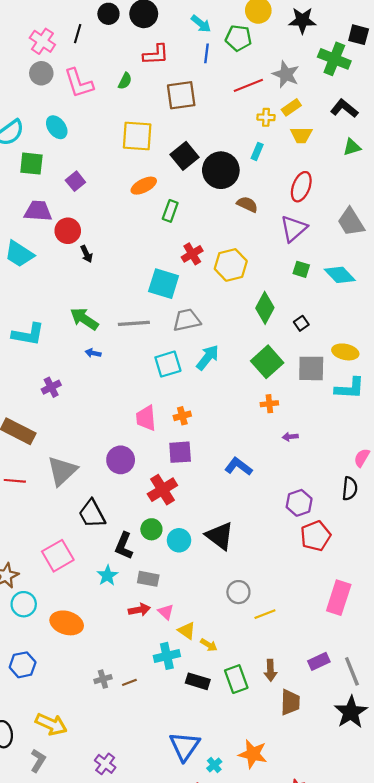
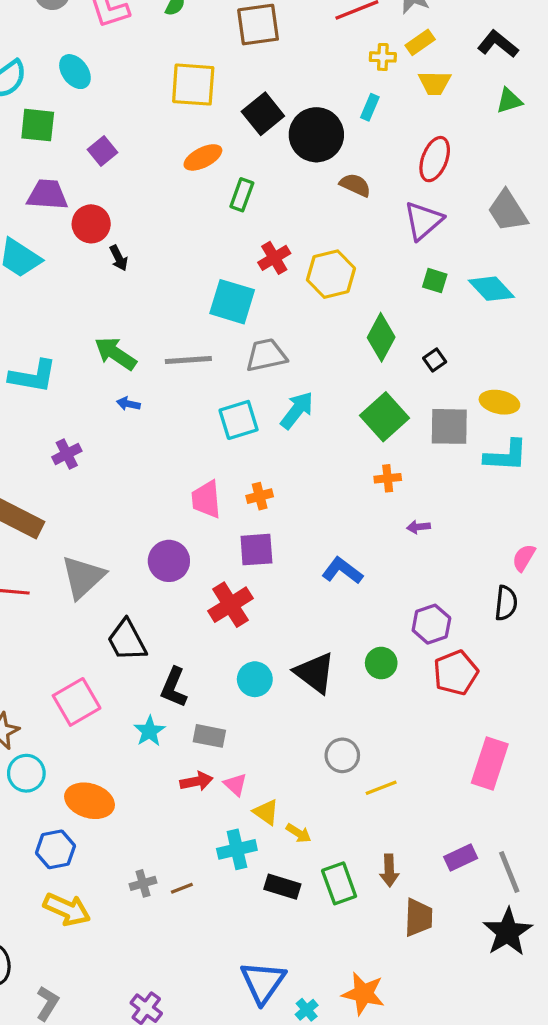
green circle: (151, 529) -> (381, 663), moved
blue hexagon: (23, 665) -> (55, 849), moved
yellow arrow: (51, 724) -> (67, 909), moved

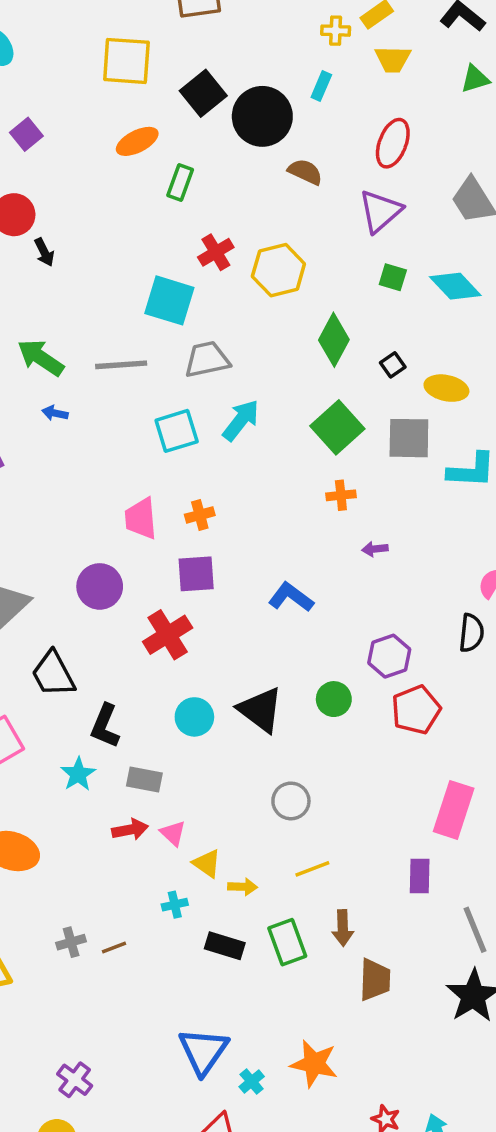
yellow ellipse: (499, 402) -> (446, 388), moved
yellow line: (381, 788) -> (312, 869), moved
yellow arrow: (299, 833) -> (243, 887), turned -30
cyan cross: (237, 849) -> (175, 905), size x0.6
purple rectangle: (461, 857) -> (420, 876), moved, turned -64

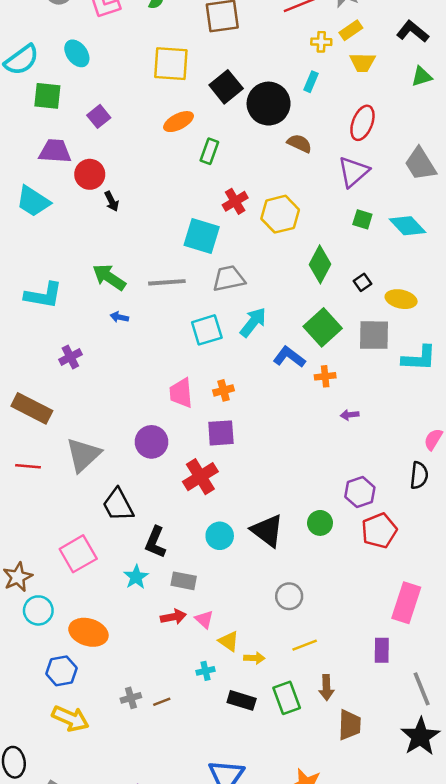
blue L-shape: (291, 597) -> (289, 357), moved

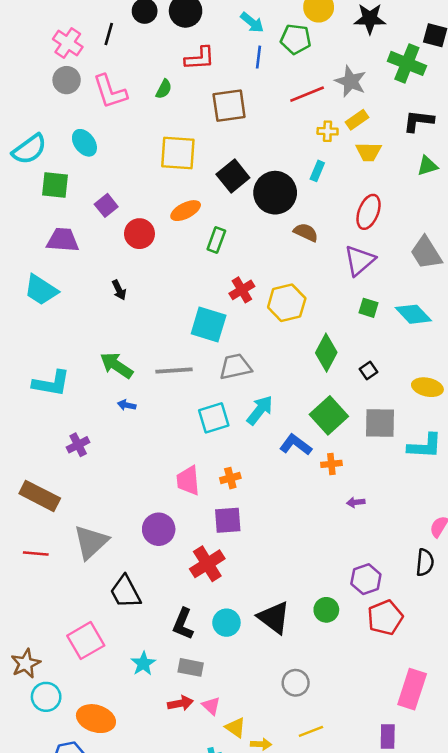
black L-shape: (413, 32) -> (418, 121), turned -32
red circle: (90, 174) -> (139, 234), moved
yellow ellipse: (401, 299) -> (427, 387), moved
black L-shape: (155, 542) -> (183, 624), moved

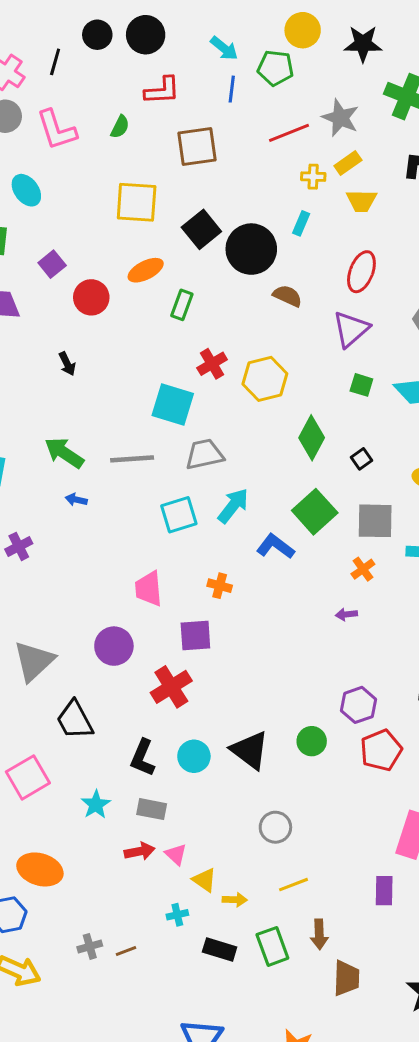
orange cross: (331, 464) -> (363, 569), moved, turned -30
orange cross: (230, 478) -> (220, 586), moved, turned 30

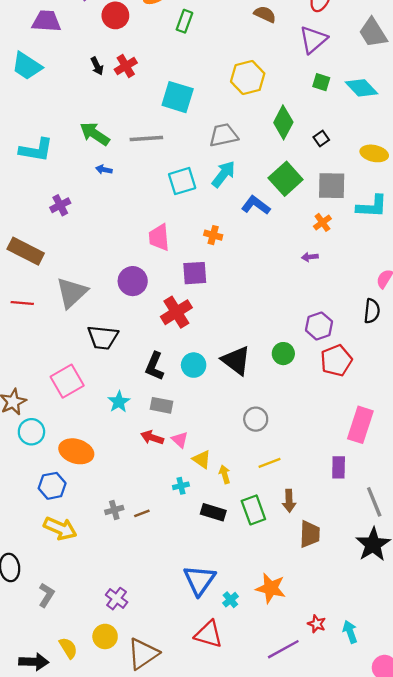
red cross: (212, 364) -> (126, 66), moved
gray trapezoid: (204, 454) -> (224, 135), moved
black trapezoid: (75, 720) -> (103, 337), turned -56
red arrow: (140, 851) -> (152, 438), turned -150
yellow arrow: (235, 900) -> (225, 474), turned -108

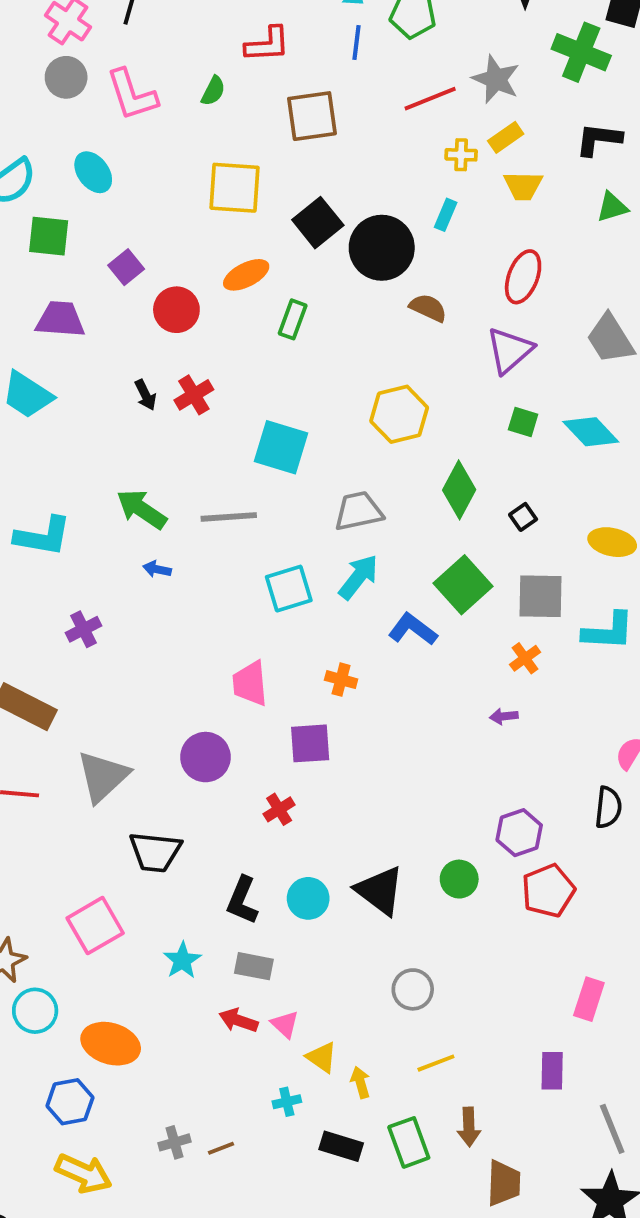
red cross: (176, 312) -> (279, 809), size x0.6
pink rectangle: (360, 425) -> (589, 999), size x0.7

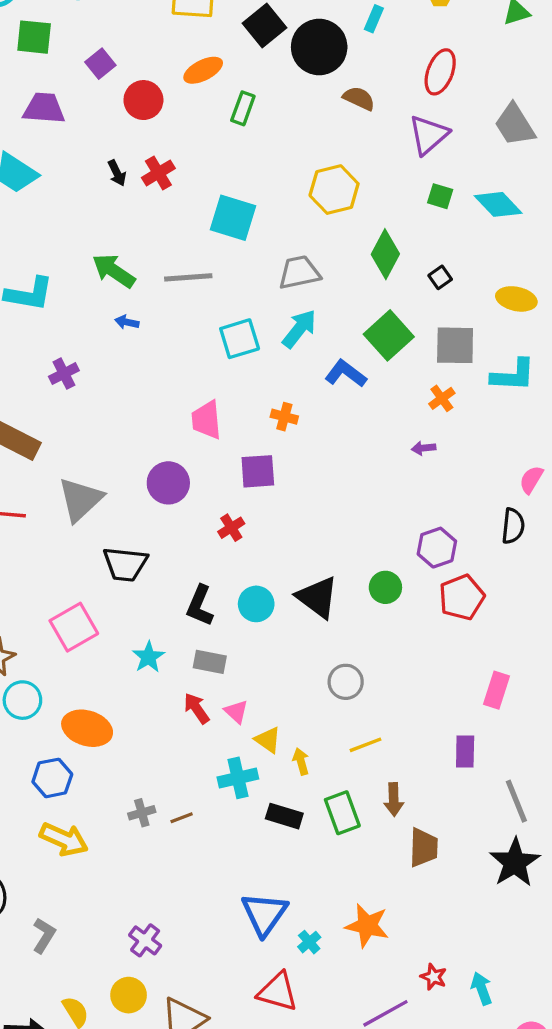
red arrow: (238, 1020) -> (196, 708), turned 36
cyan cross: (287, 1102) -> (238, 778), size x1.6

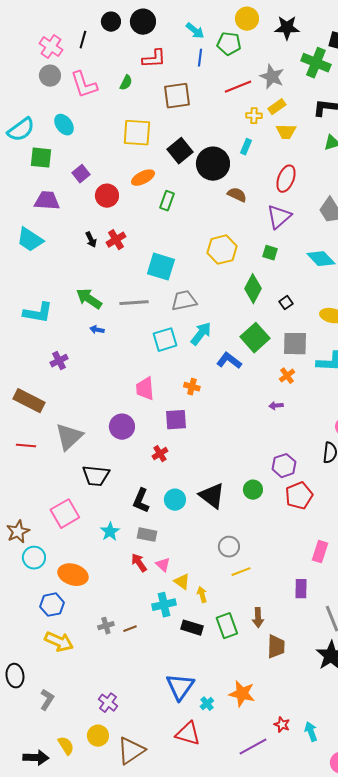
green square: (440, 196) -> (270, 253), moved
gray trapezoid: (299, 272) -> (184, 301), moved
yellow line: (366, 745) -> (241, 572), moved

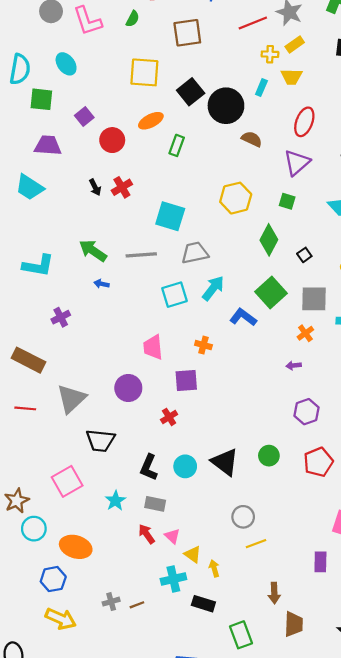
cyan semicircle: (21, 130) -> (20, 69), turned -44
yellow trapezoid: (286, 132) -> (291, 77), moved
purple hexagon: (284, 466) -> (306, 412), moved
green rectangle: (227, 626) -> (241, 635), moved

